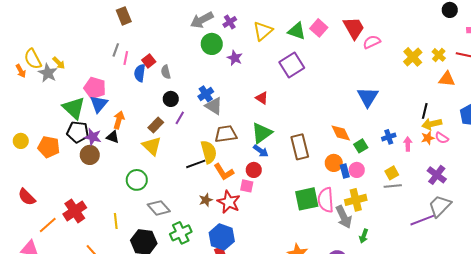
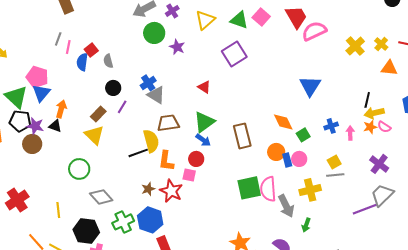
pink semicircle: (372, 42) -> (314, 31), size x1.4
orange L-shape: (224, 172) -> (166, 161), turned 40
yellow cross: (356, 200) -> (310, 190), moved
blue hexagon: (222, 237) -> (150, 220), moved

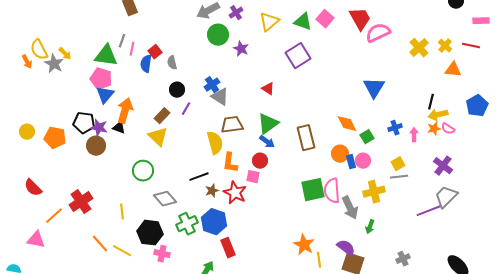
green triangle: (16, 97) -> (106, 56), moved, turned -35
orange arrow: (61, 109) -> (125, 111), size x1.4
black line: (138, 153) -> (199, 177), moved

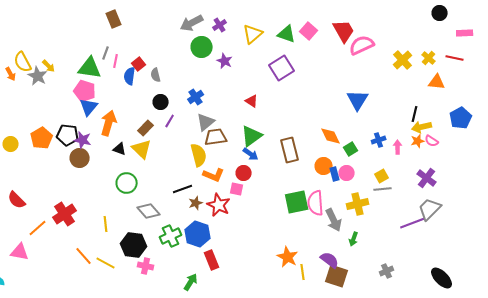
gray triangle: (220, 97) -> (206, 122), moved, turned 48
black triangle: (119, 128) -> (120, 149), moved
orange pentagon: (55, 138) -> (42, 138), moved, turned 30
orange L-shape: (230, 163) -> (214, 175), turned -75

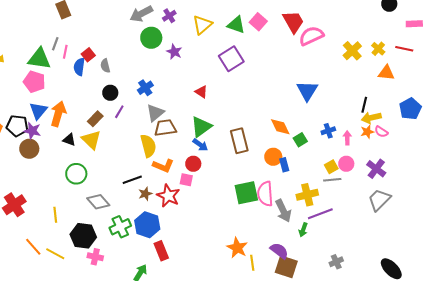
blue triangle: (89, 107) -> (38, 111), moved
pink circle: (347, 173) -> (346, 164), moved
purple line: (413, 223) -> (320, 214), moved

